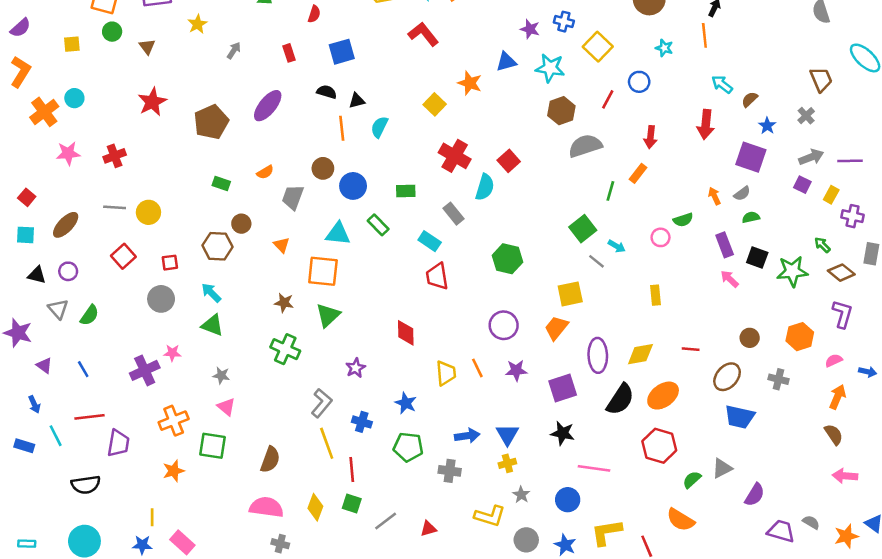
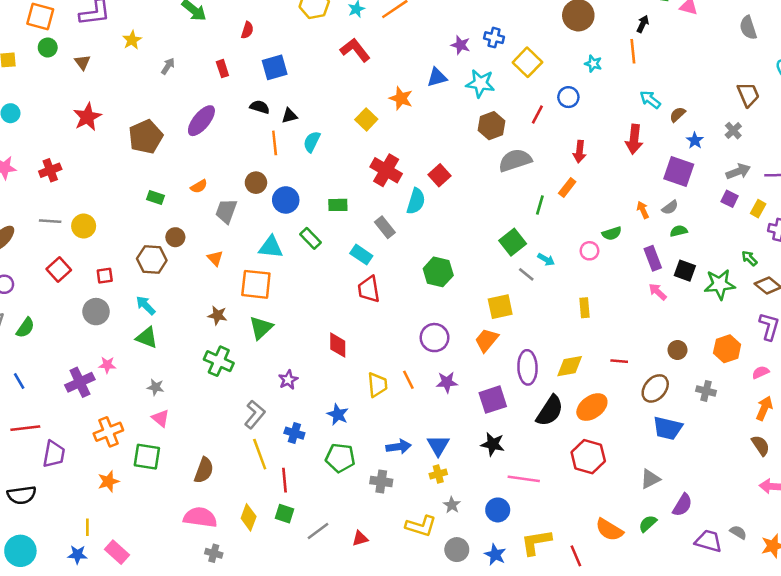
green semicircle: (692, 480) -> (648, 524), moved

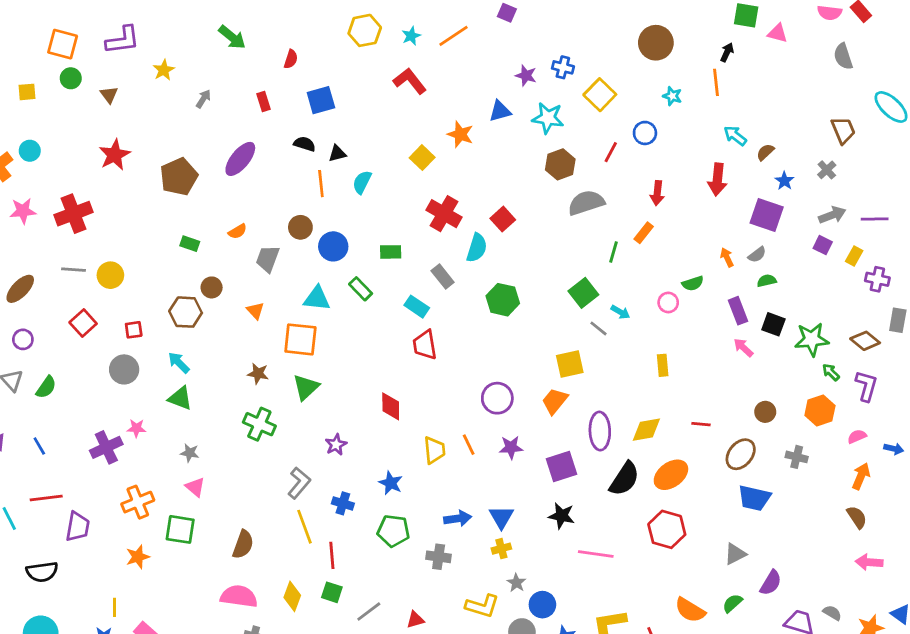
red cross: (50, 170) -> (73, 214), size x1.5
green arrow: (749, 258) -> (831, 372), moved
green hexagon: (438, 272) -> (503, 300), moved
blue circle: (498, 510) -> (542, 605), moved

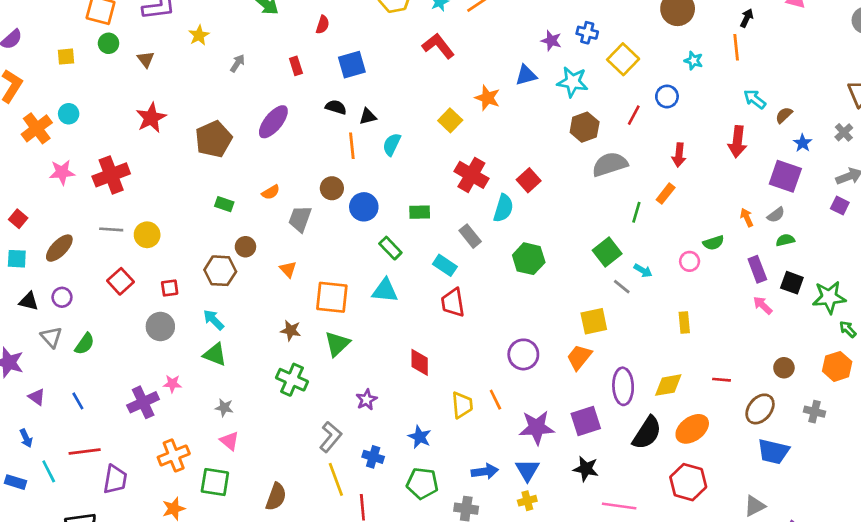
cyan triangle: (317, 298) -> (385, 291), moved
purple star: (511, 447) -> (537, 428), moved, size x1.5

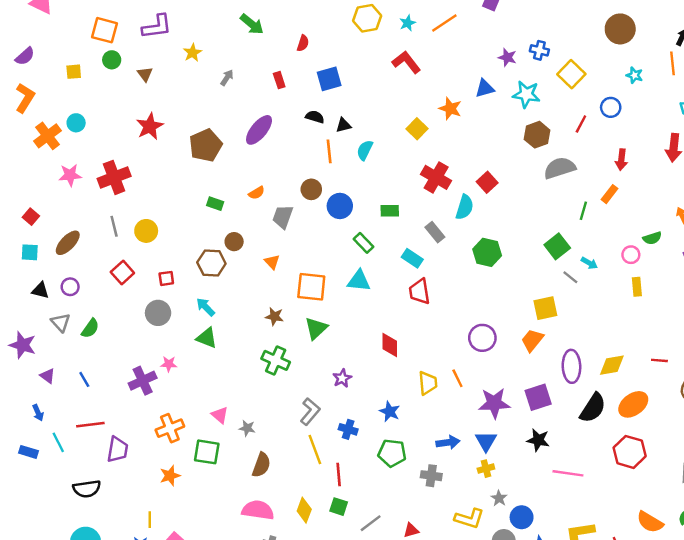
gray line: (111, 229) -> (114, 226), turned 72
yellow rectangle: (684, 323) -> (637, 287), moved
gray star: (224, 408) -> (247, 428), moved

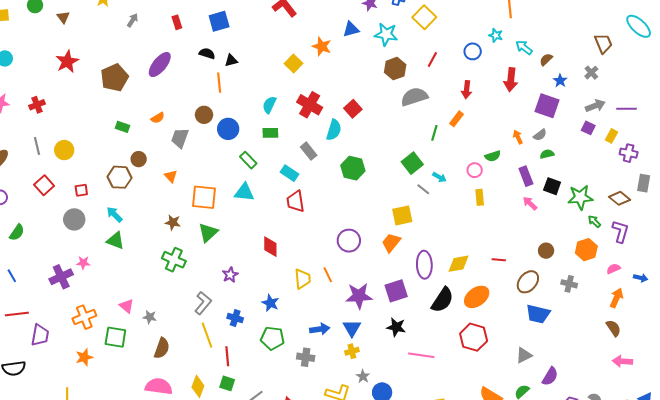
cyan star: (634, 75) -> (496, 35), moved
blue circle: (611, 107) -> (473, 51), moved
cyan semicircle: (365, 150) -> (269, 105), moved
red cross: (114, 177) -> (37, 105), size x0.6

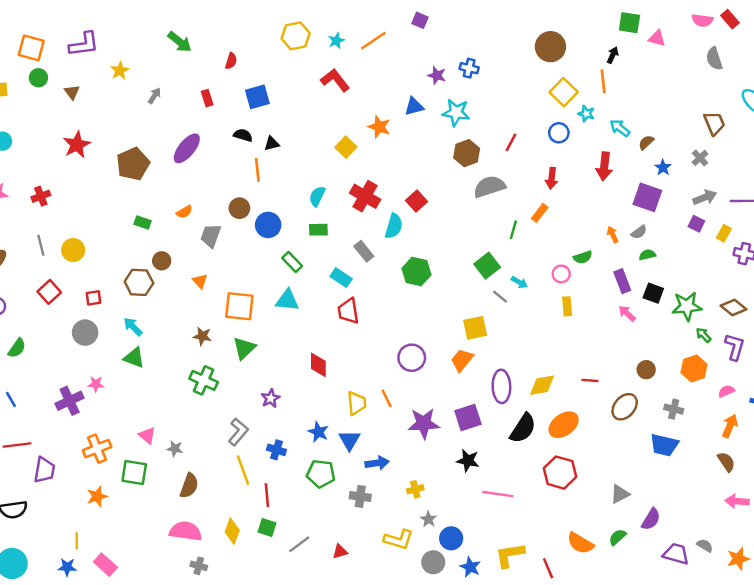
yellow square: (424, 17) -> (564, 92), moved
blue trapezoid: (538, 314) -> (664, 445), moved
blue triangle: (352, 328) -> (349, 440), moved

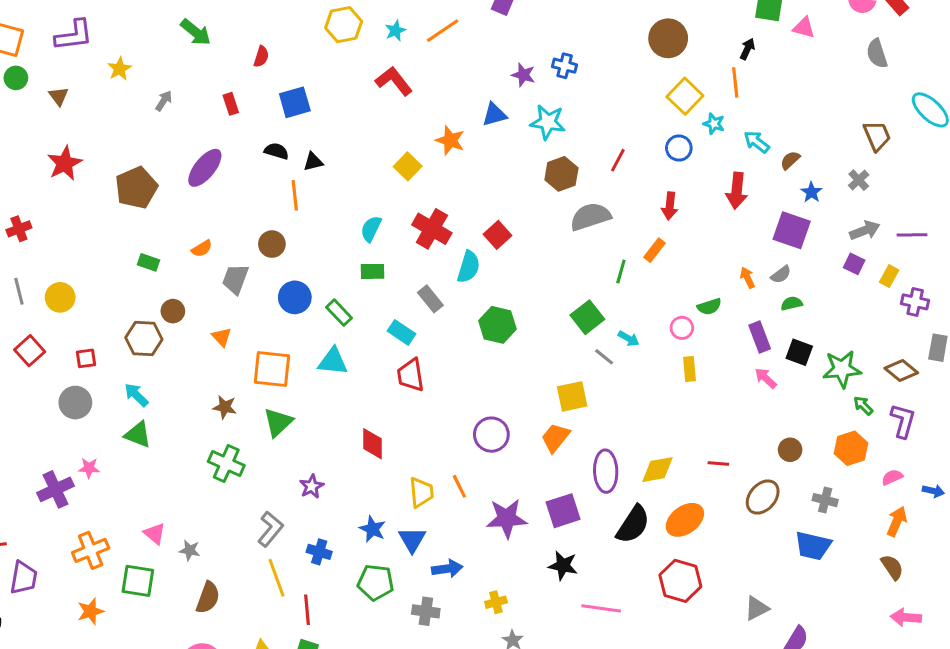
blue circle: (268, 225) -> (295, 297), moved

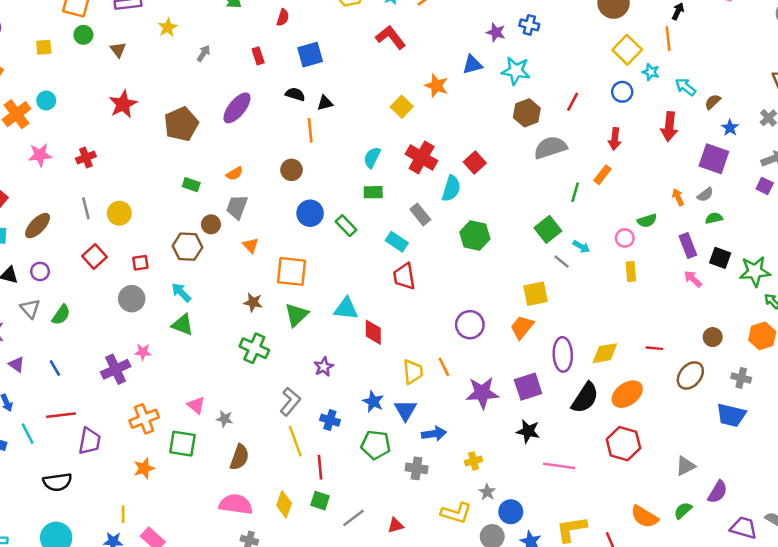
gray trapezoid: (235, 279) -> (237, 207), moved
cyan triangle: (333, 361) -> (346, 309), moved

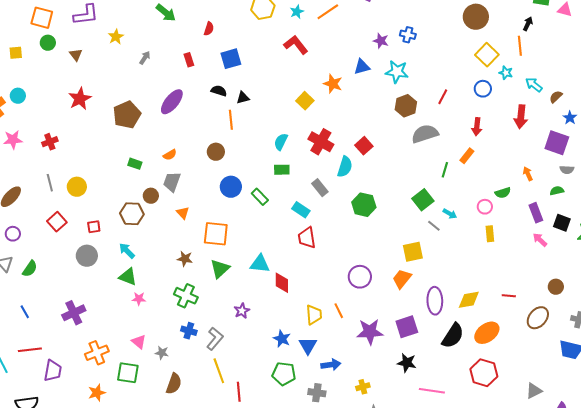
gray semicircle: (705, 195) -> (567, 170), moved, turned 40
pink star: (143, 352) -> (139, 299), moved
blue cross: (330, 420) -> (189, 331), moved

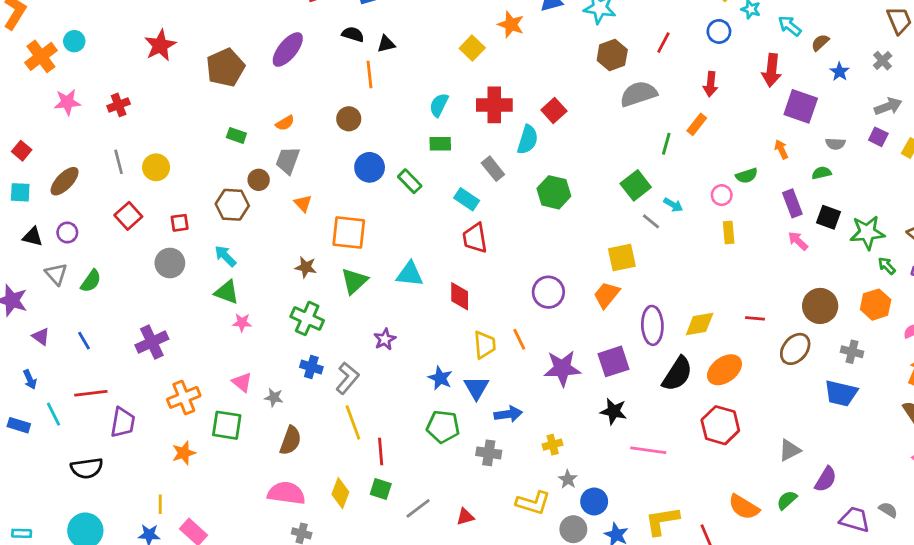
red cross: (321, 142) -> (494, 105), turned -30
purple square: (557, 143) -> (801, 106), moved
red diamond: (282, 283) -> (460, 296), moved
brown circle: (556, 287) -> (820, 306), size x1.6

